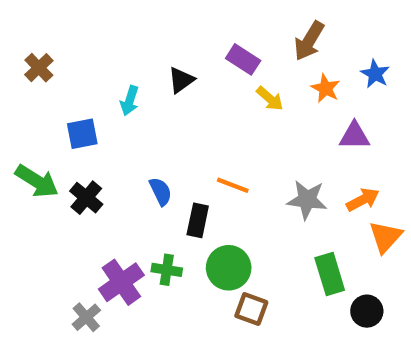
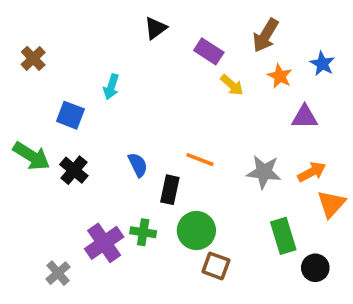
black triangle: (181, 80) -> (156, 28), moved
blue square: (82, 134) -> (70, 115), turned 32
gray cross: (86, 317) -> (58, 273), moved

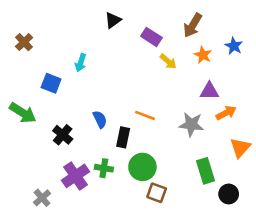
purple triangle: (305, 117) -> (209, 91), moved
black cross: (74, 170) -> (63, 135), moved
orange arrow: (312, 172) -> (226, 113), moved

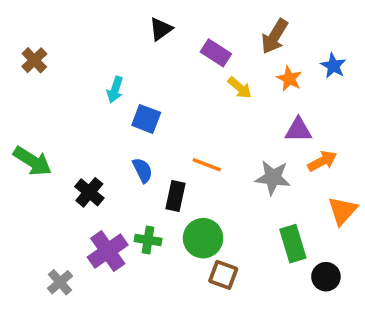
blue square: (51, 83) -> (146, 119), moved

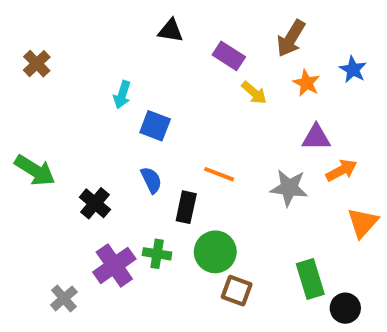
black triangle: (161, 29) -> (171, 31), turned 45
green rectangle: (293, 244) -> (310, 279), moved
black circle: (326, 277) -> (345, 308), moved

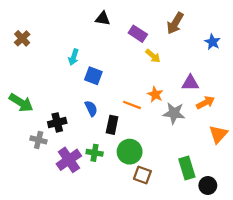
orange star: (306, 83) -> (155, 94), moved
black cross: (95, 203) -> (57, 122), turned 36
gray cross: (64, 298) -> (39, 140), moved, turned -35

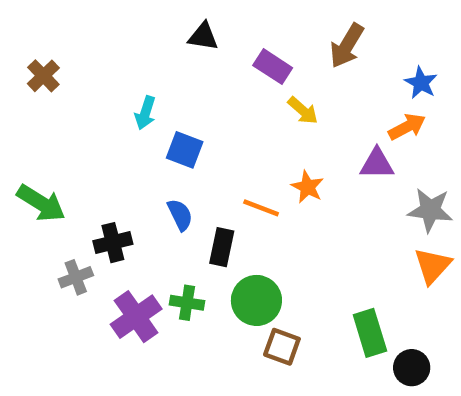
orange arrow: (205, 103) -> (407, 127), moved
gray star: (174, 113) -> (430, 210), moved
gray cross: (39, 140) -> (76, 277), turned -35

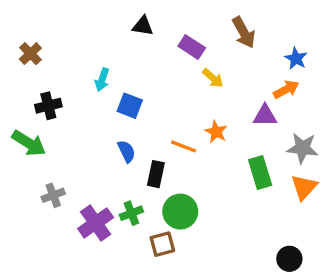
brown arrow: (347, 46) -> (244, 32), turned -60
black cross: (113, 243) -> (48, 106), moved
green cross: (187, 303) -> (131, 213), turned -30
green rectangle: (370, 333) -> (260, 172), moved
brown square: (282, 347) -> (162, 244), moved, turned -35

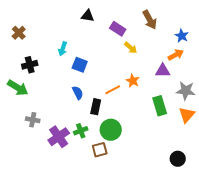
orange line: (184, 146) -> (113, 90), turned -49
gray cross: (53, 195) -> (33, 120), turned 32

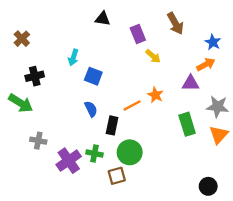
purple rectangle: (118, 29) -> (138, 34), turned 35
green cross: (81, 131) -> (94, 154), turned 32

